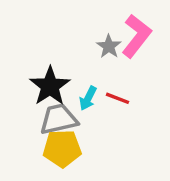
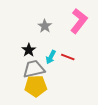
gray star: (109, 46) -> (45, 26), moved
black star: (50, 86) -> (29, 50), size x0.6

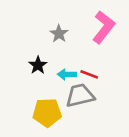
cyan arrow: (51, 57) -> (67, 74), turned 64
gray trapezoid: (34, 69) -> (80, 95), moved

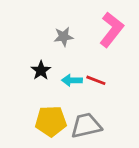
gray star: (59, 34) -> (64, 37), turned 30
gray trapezoid: (80, 95) -> (86, 126), moved

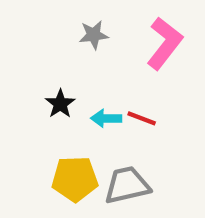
gray star: (64, 37) -> (94, 35), moved

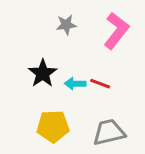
black star: (60, 104) -> (43, 73), size x1.4
gray trapezoid: (127, 185) -> (109, 132), moved

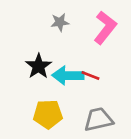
cyan arrow: (75, 84) -> (68, 75), size x1.6

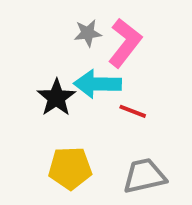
pink L-shape: (105, 28) -> (125, 43), moved
cyan arrow: (68, 75) -> (97, 84), moved

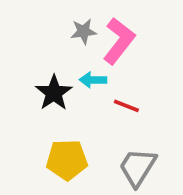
cyan arrow: (97, 84) -> (93, 80), size x0.6
gray trapezoid: (144, 176) -> (138, 167), turned -45

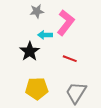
gray star: (84, 31) -> (37, 11), moved
cyan arrow: (93, 80) -> (45, 35), moved

